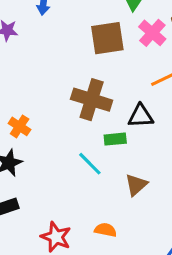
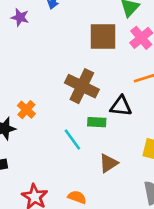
orange cross: (20, 126) -> (26, 110), moved

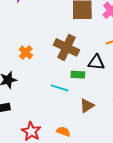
orange cross: (26, 110) -> (26, 52), moved
cyan line: (72, 140) -> (60, 88), turned -36

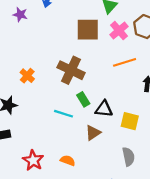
black triangle: (96, 62) -> (104, 109), moved
green rectangle: (78, 75) -> (83, 99), turned 56

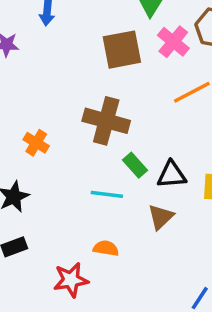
red star: (33, 160) -> (71, 280), turned -30
orange semicircle: (68, 160) -> (106, 248), moved

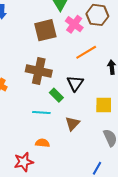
black triangle: (172, 175) -> (75, 83), moved, turned -48

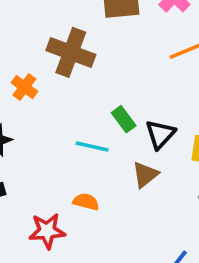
brown cross: (39, 71) -> (71, 52), moved
black triangle: (75, 83) -> (160, 134), moved

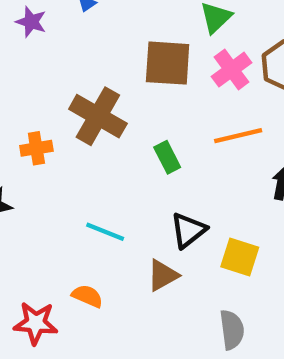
orange cross: (24, 87) -> (36, 148), turned 35
green rectangle: (124, 119) -> (167, 157), moved

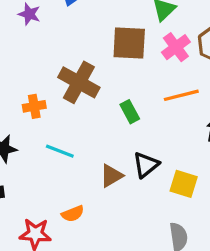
cyan line: (105, 232) -> (60, 151), moved
brown triangle: (163, 275) -> (111, 176), moved
orange semicircle: (87, 296) -> (73, 214), turned 135

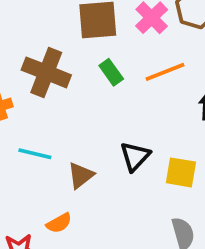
green rectangle: (130, 112) -> (111, 72), moved
brown triangle: (111, 176) -> (81, 175), moved

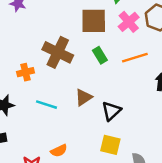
yellow square: (181, 172) -> (110, 145), moved
brown triangle: (81, 175) -> (84, 97), moved

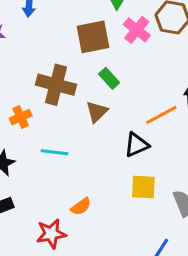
orange line: (135, 58) -> (161, 115), moved
brown triangle: (84, 97) -> (97, 112), moved
black triangle: (111, 111) -> (137, 145), turned 30

